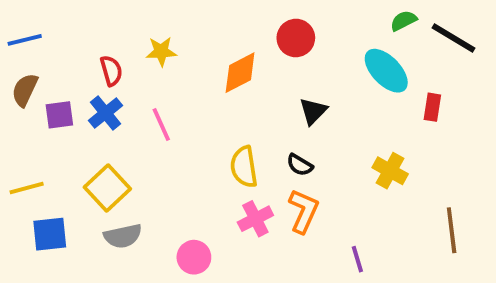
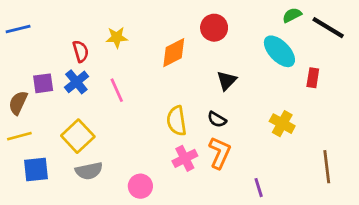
brown semicircle: (25, 90) -> (18, 103), moved

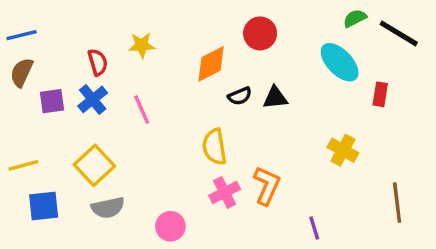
black triangle: (227, 80) -> (275, 98), turned 40
brown semicircle: (18, 103) -> (22, 72), moved
black semicircle: (217, 119) -> (240, 96), moved, turned -54

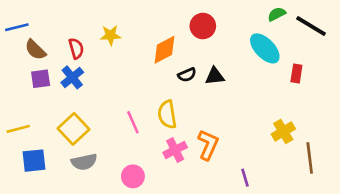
brown semicircle: (22, 72) -> (35, 50), moved, turned -70
pink line: (142, 110) -> (133, 122), moved
yellow cross: (343, 150) -> (283, 132), moved, turned 30

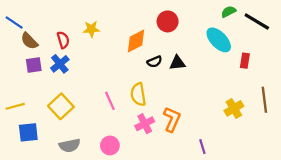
blue line: (17, 27) -> (14, 23), turned 48
brown line: (310, 158) -> (264, 100), moved
gray semicircle: (84, 162) -> (70, 145), moved

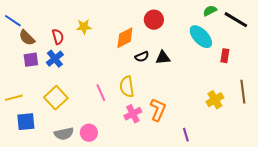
pink circle: (110, 145) -> (89, 133), moved

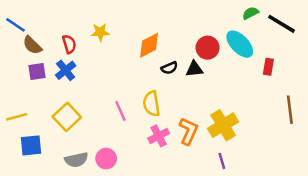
red circle: (154, 20) -> (208, 48), moved
yellow cross: (215, 100) -> (223, 125), moved, size x1.4

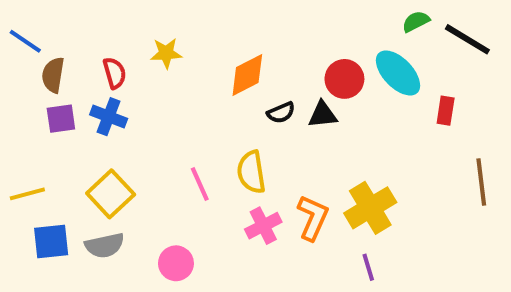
brown semicircle: (32, 45) -> (53, 75), turned 54
blue cross: (66, 70) -> (109, 117), turned -30
gray semicircle: (76, 160) -> (105, 245), moved

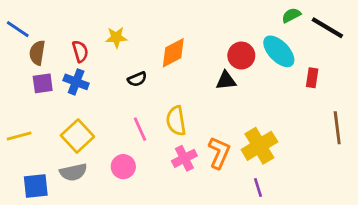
black semicircle: (281, 113) -> (137, 79), moved
blue square: (51, 241) -> (36, 186), moved
pink circle: (176, 263) -> (123, 167), moved

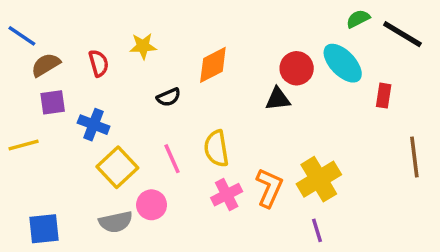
brown semicircle: (37, 53) -> (46, 65), turned 50
blue cross: (76, 82) -> (94, 125), moved
yellow line: (19, 136) -> (24, 145), moved
yellow square: (77, 136) -> (117, 167), moved
gray semicircle: (73, 172) -> (116, 222), moved

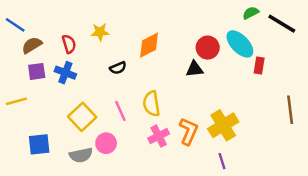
red rectangle: (384, 96) -> (259, 65), moved
blue cross: (94, 125) -> (65, 73), moved
blue square: (44, 229) -> (39, 144), moved

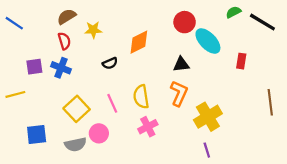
cyan ellipse: (240, 44) -> (208, 41), moved
brown semicircle: (32, 45) -> (67, 17), moved
red circle: (208, 48) -> (185, 22), moved
orange L-shape: (189, 131) -> (179, 93), moved

